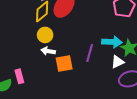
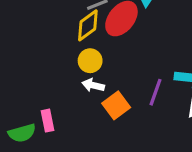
orange square: (64, 63) -> (116, 105), turned -30

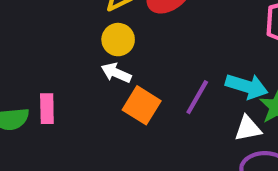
orange square: (116, 105) -> (142, 105), turned -32

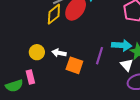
yellow circle: (118, 40) -> (37, 52), moved
white triangle: (248, 128) -> (127, 65), turned -48

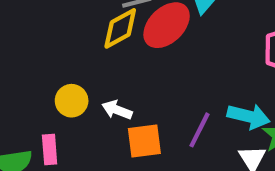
orange square: (74, 65) -> (144, 141), turned -36

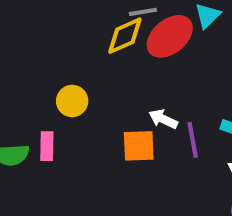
white arrow: (117, 110) -> (163, 119), moved
purple line: (200, 130) -> (193, 140), turned -42

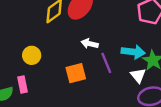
white arrow: (163, 119) -> (90, 44), moved

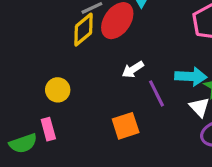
white arrow: (90, 44) -> (133, 69), turned -42
orange square: (76, 73) -> (126, 126), moved

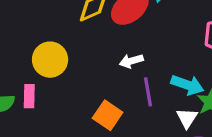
yellow circle: (58, 90) -> (50, 60), size x1.4
orange square: (126, 126) -> (108, 115), turned 36

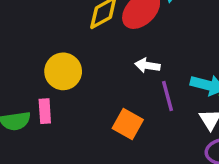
white arrow: (131, 61) -> (147, 65), turned 30

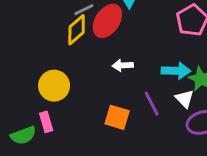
purple line: (167, 96) -> (152, 104), moved

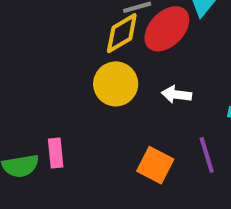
yellow circle: (54, 86) -> (116, 84), moved

